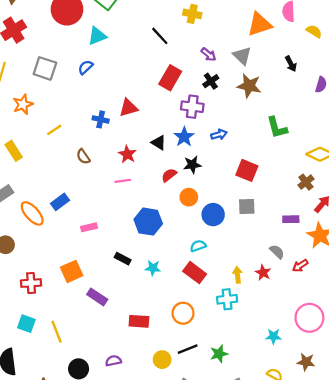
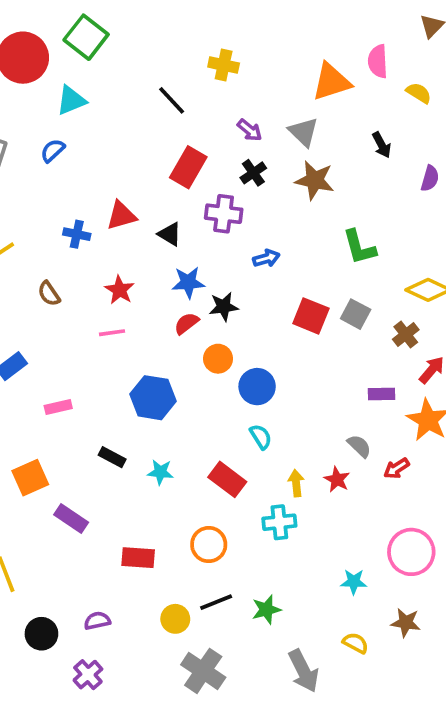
blue star: (184, 137) -> (188, 282), moved, turned 30
black triangle: (159, 143) -> (170, 234), moved
gray square: (247, 206) -> (356, 314), moved, turned 30
cyan semicircle: (198, 246) -> (261, 437), moved, turned 77

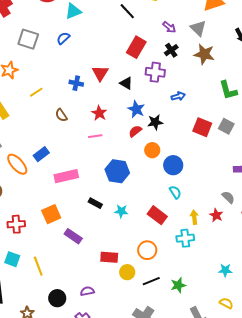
red triangle: (121, 216) -> (100, 73), turned -42
blue star: (188, 282) -> (136, 109), turned 30
pink rectangle: (58, 407) -> (66, 176), size x1.6
yellow circle: (175, 619) -> (127, 272), moved

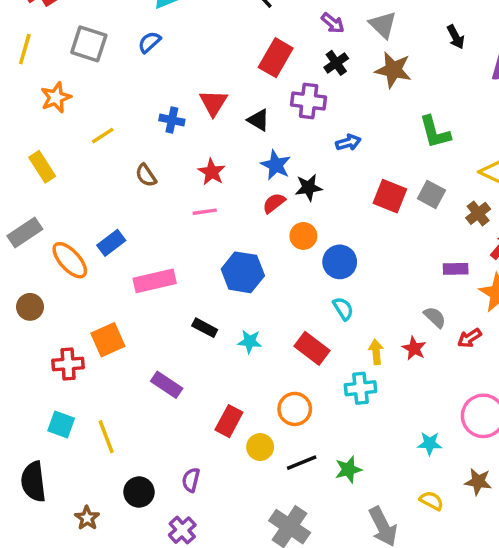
orange square: (51, 214) -> (108, 340), moved
red rectangle: (109, 257) -> (229, 421), turned -66
purple semicircle: (87, 291) -> (191, 480), turned -64

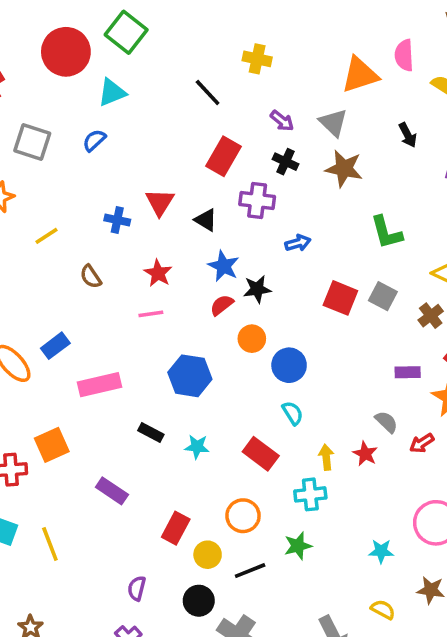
black cross: (336, 63) -> (285, 162), turned -30
green star: (348, 470) -> (298, 546), moved
black circle: (139, 492) -> (199, 601), moved

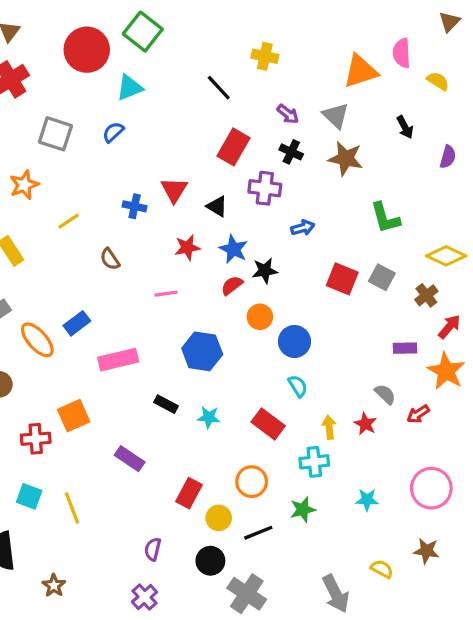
red star: (158, 273) -> (187, 248), moved, turned 30
cyan star: (381, 551) -> (367, 500), moved

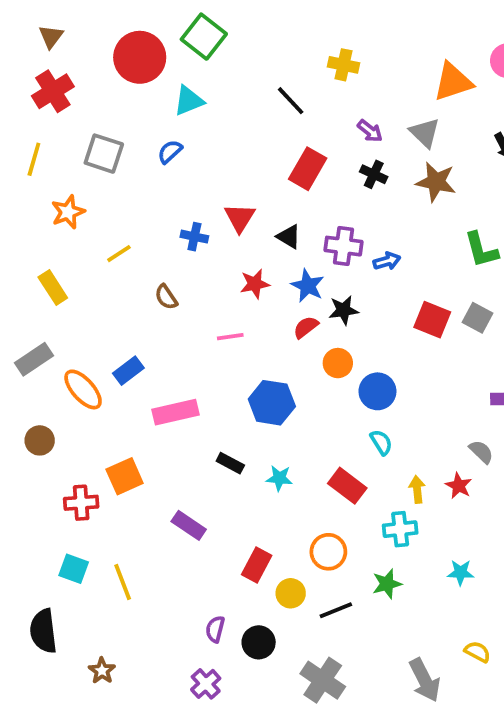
purple cross: (265, 188) -> (343, 246), moved
black circle: (210, 561) -> (259, 642), moved

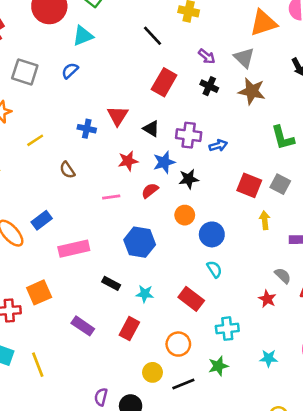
blue star: (308, 286) -> (164, 162), turned 30
red semicircle: (306, 327) -> (150, 191), moved
yellow arrow: (417, 489) -> (265, 220), moved
red rectangle: (257, 565) -> (129, 329), moved

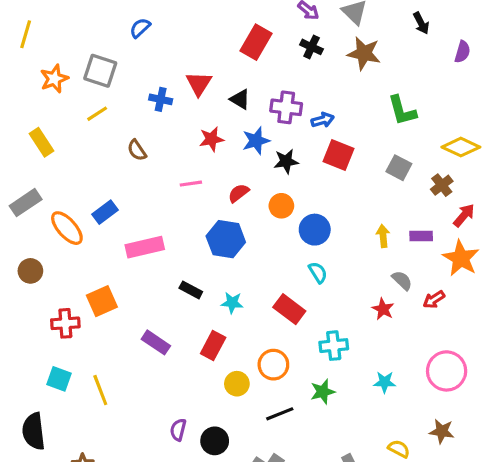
gray square: (25, 72) -> (100, 71), moved
red square: (249, 185) -> (339, 155), moved
red semicircle: (150, 191) -> (238, 193), moved
yellow arrow: (265, 220) -> (383, 236), moved
yellow circle: (152, 372) -> (237, 384), moved

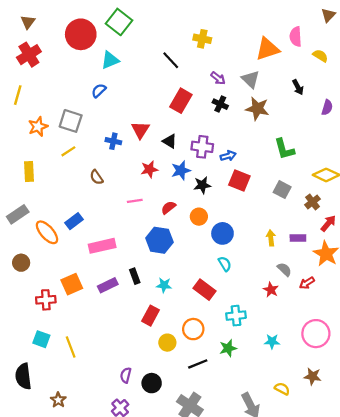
yellow rectangle: (42, 142) -> (29, 172), turned 30
black rectangle: (191, 290) -> (135, 276), turned 42
purple rectangle: (156, 342) -> (108, 285), moved, turned -60

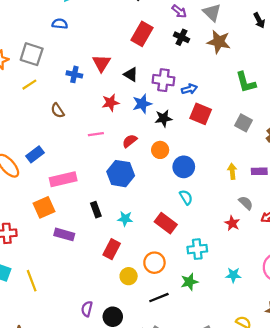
blue semicircle: (99, 91) -> (60, 24), turned 49
orange square: (72, 284) -> (44, 207), moved
purple rectangle: (108, 285) -> (64, 234), moved, turned 42

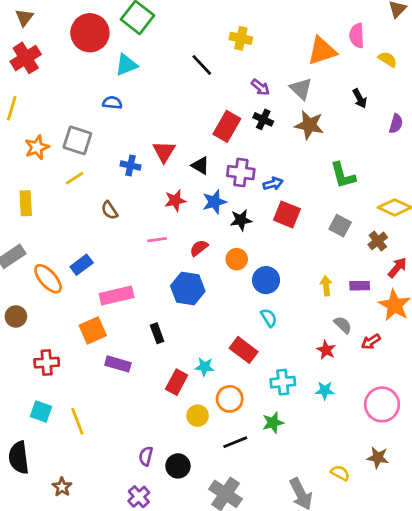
red rectangle: (142, 34) -> (227, 126), moved
cyan star: (125, 219) -> (205, 367), moved
cyan star: (233, 275) -> (325, 390), moved

